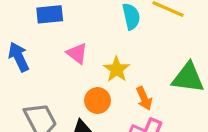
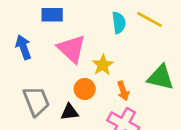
pink triangle: (77, 53) -> (72, 49), size x1.6

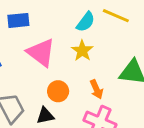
cyan semicircle: (119, 23) -> (86, 22), turned 50
yellow star: (103, 65) -> (82, 51), moved

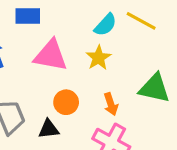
pink triangle: (41, 52) -> (51, 55), turned -32

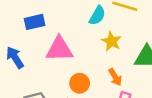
yellow star: (98, 58) -> (112, 41), moved

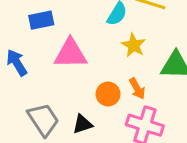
orange circle: (80, 83) -> (108, 94), moved

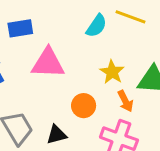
yellow star: (134, 45) -> (112, 72), moved
orange arrow: (137, 88) -> (125, 101), moved

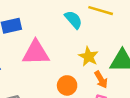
cyan semicircle: (96, 26) -> (73, 20), turned -72

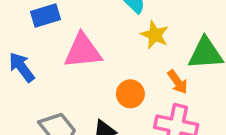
yellow star: (89, 57) -> (155, 35), moved

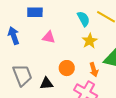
pink triangle: (83, 51) -> (49, 37), size x0.6

